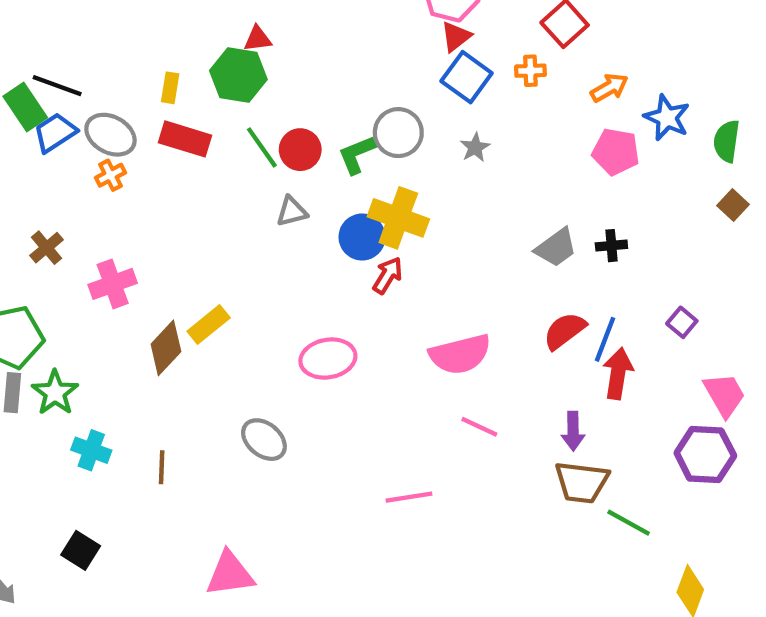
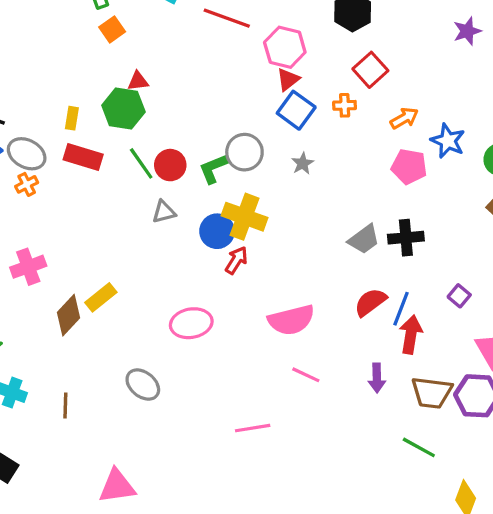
black cross: (611, 246) -> (406, 238), size x1.5
brown trapezoid: (582, 482) -> (432, 393), moved

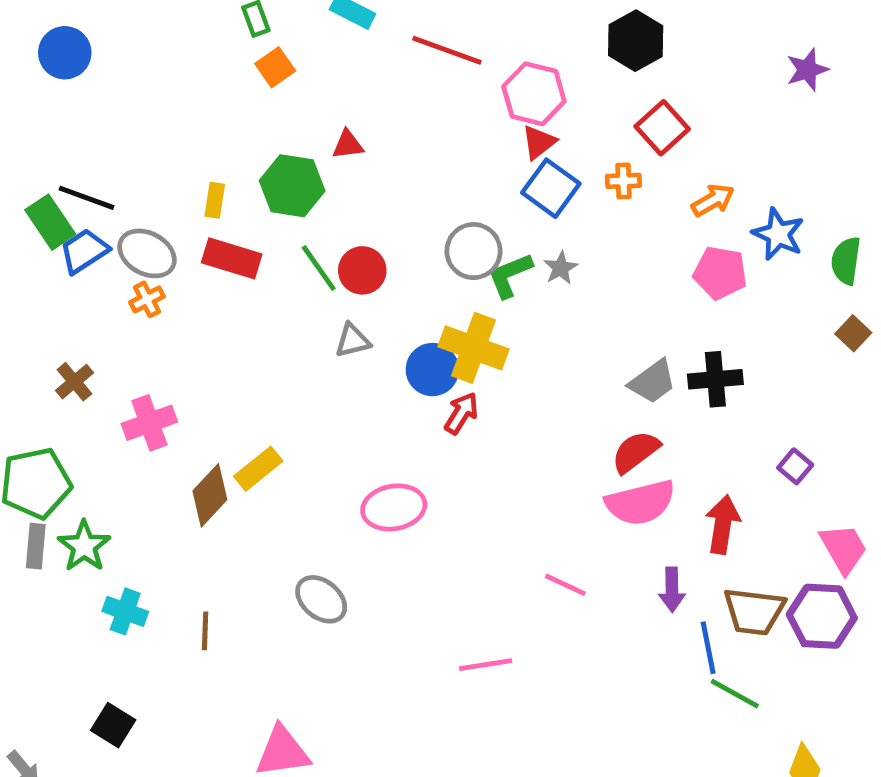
red triangle: (138, 81) -> (348, 145), moved
green L-shape: (214, 168) -> (510, 275), moved
red semicircle: (370, 302) -> (636, 452), moved
blue line: (401, 309) -> (708, 648), moved, turned -32
pink semicircle: (291, 320) -> (640, 503), moved

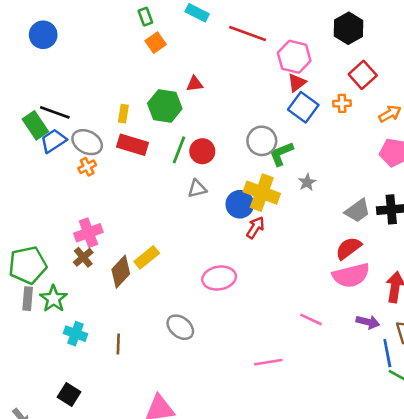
green line: (319, 268) -> (179, 150), turned 56
gray star: (561, 268) -> (307, 182), moved
brown cross: (74, 382) -> (83, 257), moved
purple arrow: (672, 590) -> (368, 322), turned -75

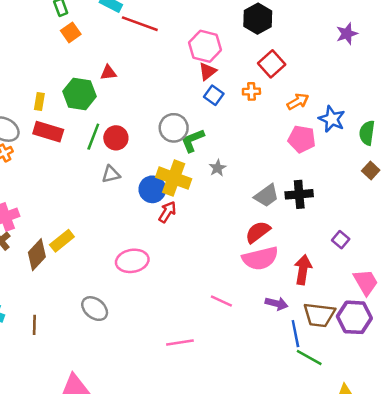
red line: (248, 33) -> (140, 24), moved
blue square: (303, 107) -> (214, 95), size x0.7

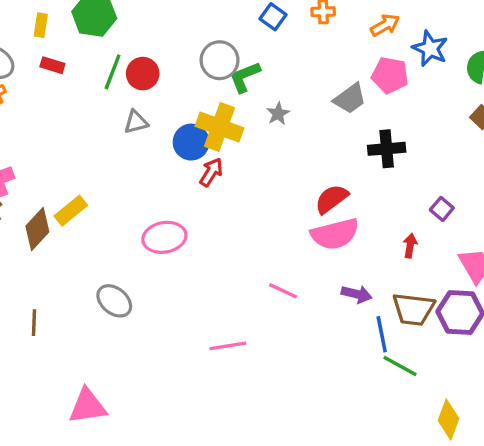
red rectangle: (48, 132) -> (52, 65), size x0.6
gray trapezoid: (267, 196) -> (350, 99), moved
red arrow: (303, 270) -> (410, 246), moved, size x0.6

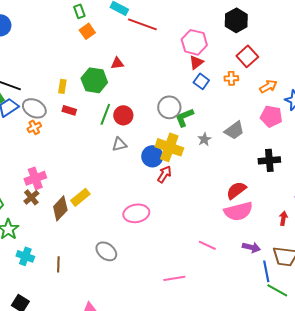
gray trapezoid: (350, 99) -> (234, 130), moved

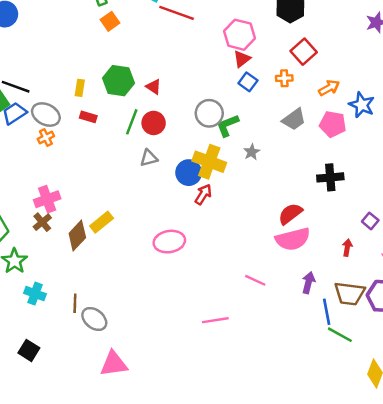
red triangle: (117, 63) -> (154, 87), moved, turned 40
gray trapezoid: (234, 130) -> (294, 119), moved
purple arrow: (251, 247) -> (308, 283), turned -90
gray ellipse: (106, 251) -> (94, 319), moved

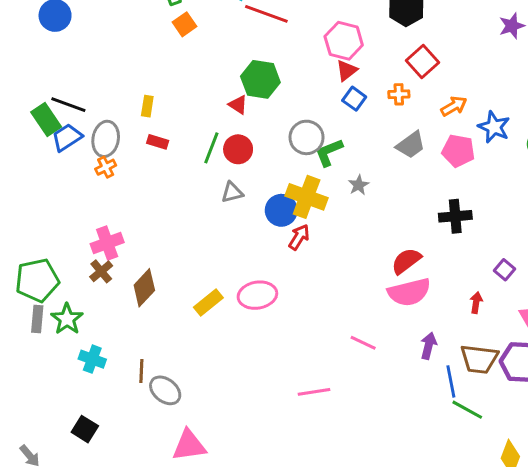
green hexagon: (118, 81) -> (260, 79), moved
gray ellipse: (46, 114) -> (106, 139), turned 72
yellow rectangle: (102, 222) -> (208, 303), moved

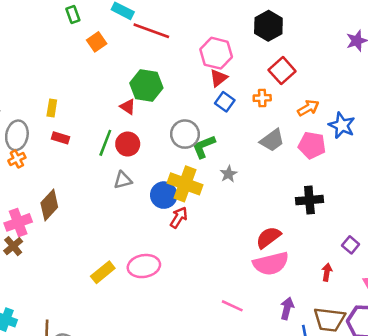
orange square: (185, 24) -> (97, 42), moved
brown diamond: (144, 288) -> (49, 205), moved

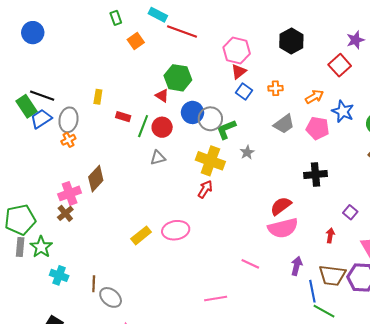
black hexagon: (268, 26) -> (291, 41), moved
red square: (282, 71) -> (340, 65), moved
red rectangle: (60, 138) -> (123, 117), moved
blue circle: (164, 195) -> (193, 112), moved

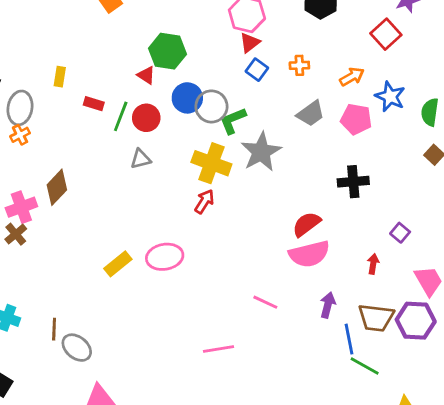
gray star: (247, 152) -> (261, 152), size x2.0

